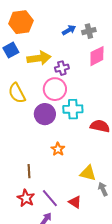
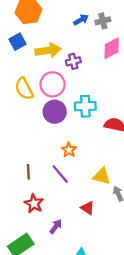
pink circle: (55, 89) -> (52, 84), moved
brown line: (29, 171) -> (28, 172), moved
purple line: (50, 198) -> (60, 174), moved

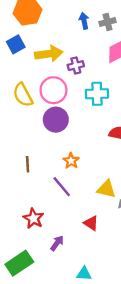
blue arrow: (81, 20) -> (84, 21), turned -72
cyan cross: (85, 106) -> (97, 94), moved
brown line: (28, 172) -> (28, 164), moved

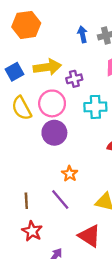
blue square: (16, 44) -> (15, 72), moved
brown line: (28, 164) -> (26, 201), moved
red triangle: (91, 223) -> (90, 236), size x1.5

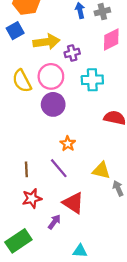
blue square: (15, 72) -> (15, 31), moved
red star: (32, 231) -> (32, 198), turned 30
red triangle: (90, 236) -> (73, 203), moved

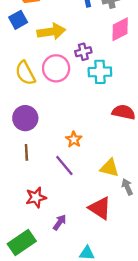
purple cross: (72, 53) -> (83, 52), moved
purple circle: (53, 104) -> (25, 118), moved
brown line: (26, 169) -> (26, 152), moved
red triangle: (73, 203) -> (100, 208), moved

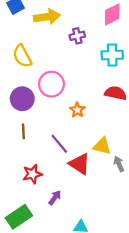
pink circle: (56, 68) -> (51, 84), moved
cyan cross: (100, 72) -> (112, 55), moved
orange star: (74, 139) -> (77, 110), moved
red triangle: (100, 208) -> (80, 164), moved

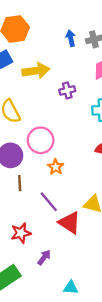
orange star: (77, 110) -> (56, 167), moved
brown line: (23, 131) -> (20, 183), moved

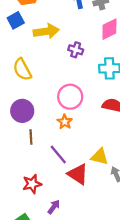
purple cross: (67, 90) -> (76, 50), turned 32
pink circle: (41, 140) -> (70, 97), moved

